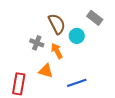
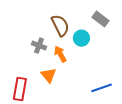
orange triangle: (46, 71) -> (49, 75), turned 35
blue line: (77, 83) -> (102, 88), moved

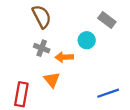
brown semicircle: (60, 25) -> (42, 17), moved
orange arrow: (60, 54) -> (64, 57), turned -63

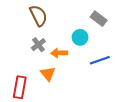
gray cross: (42, 48) -> (38, 45), turned 32
blue line: (108, 93) -> (100, 60), moved

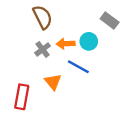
orange arrow: (59, 53) -> (66, 44), moved
blue line: (100, 60) -> (78, 67), moved, turned 48

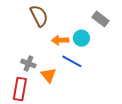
gray cross: (43, 49) -> (28, 64), moved, turned -32

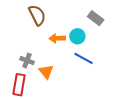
blue line: (72, 61) -> (83, 58), moved

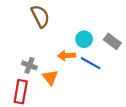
gray rectangle: (96, 18) -> (112, 41), moved
orange arrow: (57, 38) -> (67, 56), moved

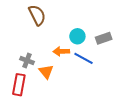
gray rectangle: (112, 41) -> (104, 38), turned -56

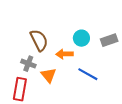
brown semicircle: (37, 15) -> (39, 40), moved
blue line: (83, 58) -> (88, 74), moved

